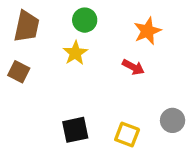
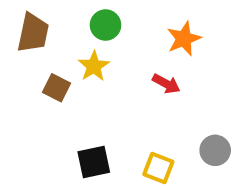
brown square: (19, 72) -> (57, 88), moved

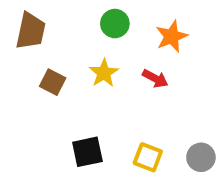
green circle: (106, 25) -> (115, 24), moved
yellow star: (94, 66) -> (104, 73), moved
gray circle: (215, 150) -> (201, 157), moved

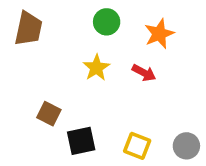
brown square: (53, 82) -> (49, 114), moved

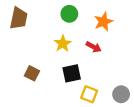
black square: (81, 141) -> (72, 73), moved

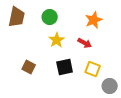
green circle: (69, 14) -> (50, 17), moved
yellow square: (89, 94) -> (93, 69), moved

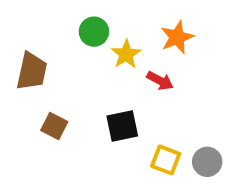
brown trapezoid: (17, 17) -> (32, 71), moved
yellow star: (57, 40) -> (126, 54), moved
yellow square: (93, 69) -> (166, 160), moved

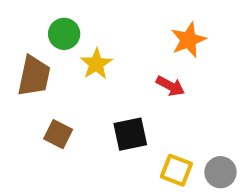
green circle: (94, 32) -> (64, 34), moved
yellow star: (126, 54) -> (96, 64), moved

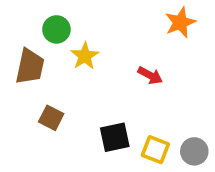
orange star: (188, 40) -> (180, 22), moved
black square: (130, 134) -> (115, 137), moved

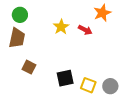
green circle: (56, 29) -> (20, 15), moved
yellow star: (85, 56) -> (61, 27), moved
red arrow: (150, 75) -> (85, 30), moved

